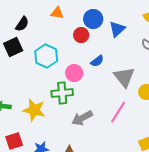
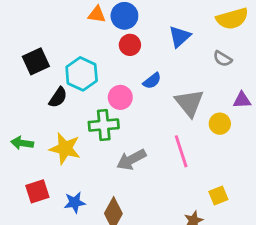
blue circle: (93, 19) -> (124, 16), moved
black semicircle: (22, 24) -> (58, 97), moved
pink line: (118, 112) -> (181, 151), turned -50

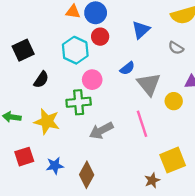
cyan hexagon: (82, 74) -> (75, 50), moved
blue semicircle: (152, 81) -> (127, 68), moved
yellow square: (218, 196) -> (173, 160), size x1.6

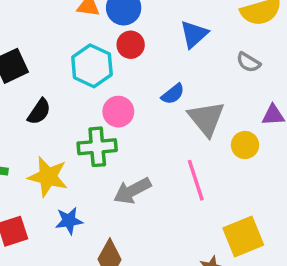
blue star: (55, 166) -> (69, 221), moved

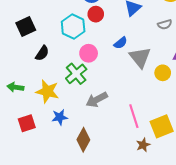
gray semicircle: (249, 62) -> (165, 24), turned -48
green cross: (97, 147) -> (76, 74), turned -35
pink line: (196, 180) -> (134, 116), moved

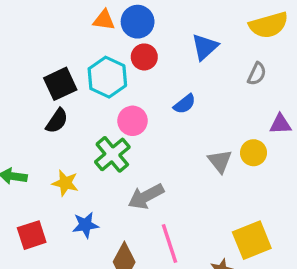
gray semicircle: (165, 24) -> (257, 74), turned -48
black square: (26, 26) -> (60, 84), moved
gray triangle: (140, 57) -> (220, 161), moved, size x0.7
yellow star: (47, 91) -> (65, 183), size x0.7
pink line: (134, 116) -> (169, 243), moved

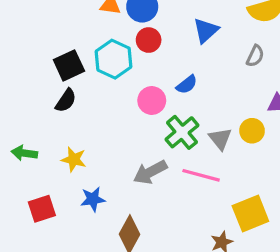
pink circle: (133, 121) -> (152, 100), moved
green cross: (112, 154) -> (182, 132), moved
pink line: (169, 243) -> (201, 175), moved, turned -57

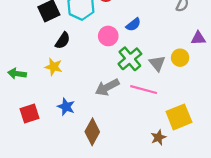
black semicircle: (66, 100) -> (63, 41), moved
yellow star: (74, 159) -> (54, 67), moved
blue star: (93, 199) -> (66, 107), turned 30

